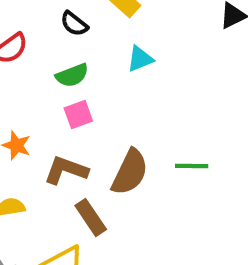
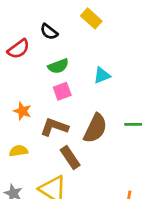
black semicircle: (74, 24) -> (49, 32), moved
cyan triangle: (140, 59) -> (102, 75), moved

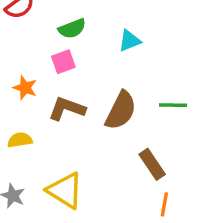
pink square: (62, 91) -> (63, 62), moved
brown rectangle: (70, 157) -> (152, 164), moved

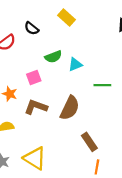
green semicircle: (72, 29) -> (53, 57), moved
green line: (173, 105) -> (102, 85), moved

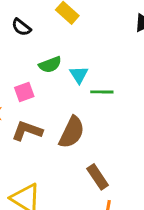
cyan triangle: (75, 64) -> (79, 75), turned -40
green line: (102, 85) -> (102, 92), moved

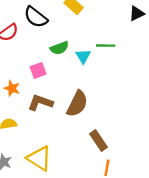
black semicircle: (21, 27) -> (36, 17), size x1.5
green line: (102, 92) -> (106, 46), moved

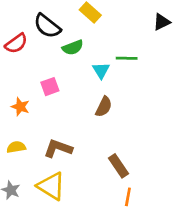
green semicircle: (59, 48) -> (73, 47), moved
brown L-shape: (40, 103) -> (58, 148), moved
brown semicircle: (77, 104) -> (104, 107), moved, size x0.7

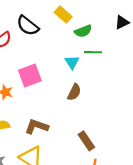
green semicircle: (73, 47) -> (83, 31), moved
pink square: (50, 87) -> (30, 76), size x1.5

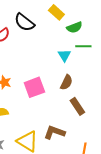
pink square: (30, 76) -> (34, 87), moved
brown L-shape: (37, 127) -> (54, 132), moved
brown rectangle: (86, 141) -> (77, 106), moved

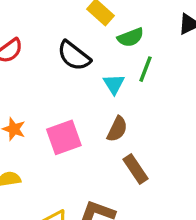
black semicircle: (24, 22) -> (74, 56), moved
green line: (83, 46) -> (146, 69), turned -70

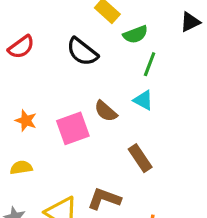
cyan triangle: (114, 84) -> (143, 100), moved, turned -30
brown semicircle: (117, 129) -> (106, 111), moved, turned 105

